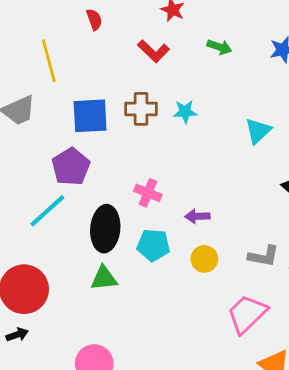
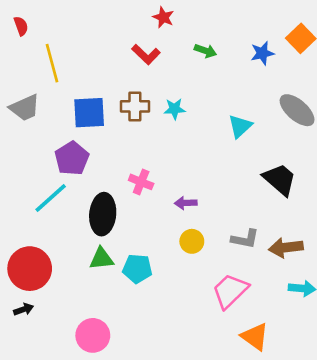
red semicircle: (94, 19) -> (21, 26), moved
cyan pentagon: (153, 245) -> (137, 269), moved

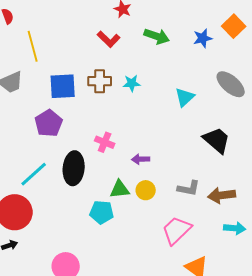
green arrow: (205, 51) -> (157, 36), size x1.4
cyan line: (51, 198) -> (34, 174), moved
green triangle: (101, 259) -> (120, 189), moved

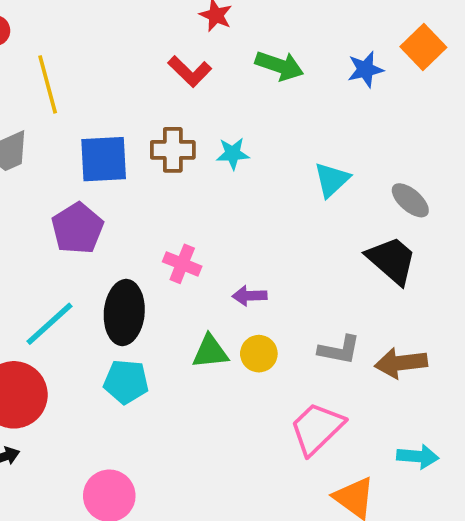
gray ellipse: (231, 84) -> (410, 200), moved, size x0.7
cyan pentagon: (102, 212) -> (126, 382), moved
cyan arrow: (235, 228) -> (418, 456), moved

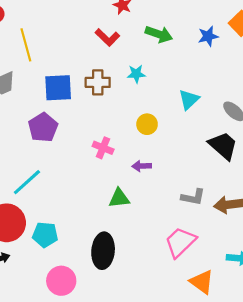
cyan star: (233, 154) -> (136, 74), moved
black ellipse: (124, 313) -> (103, 251), moved
yellow circle: (259, 354) -> (147, 124), moved
cyan pentagon: (126, 382) -> (45, 235), moved

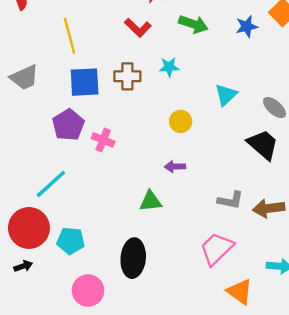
yellow line: (26, 45) -> (69, 36), moved
pink cross: (103, 148) -> (103, 140), moved

